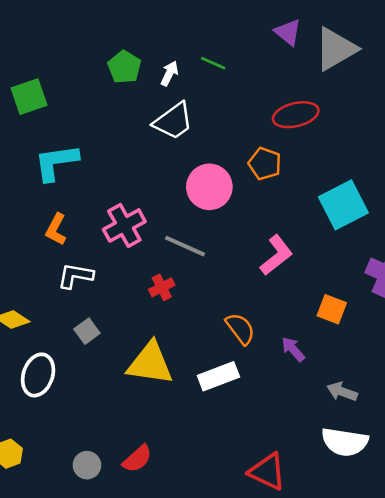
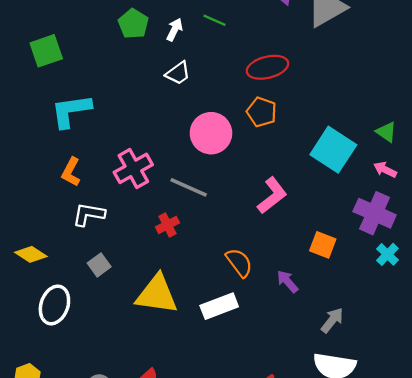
red ellipse: (296, 115) -> (267, 67), moved
white trapezoid: (173, 121) -> (178, 73), size x0.7
cyan square: (343, 205) -> (333, 150), turned -30
gray arrow: (342, 392) -> (332, 320), turned 108

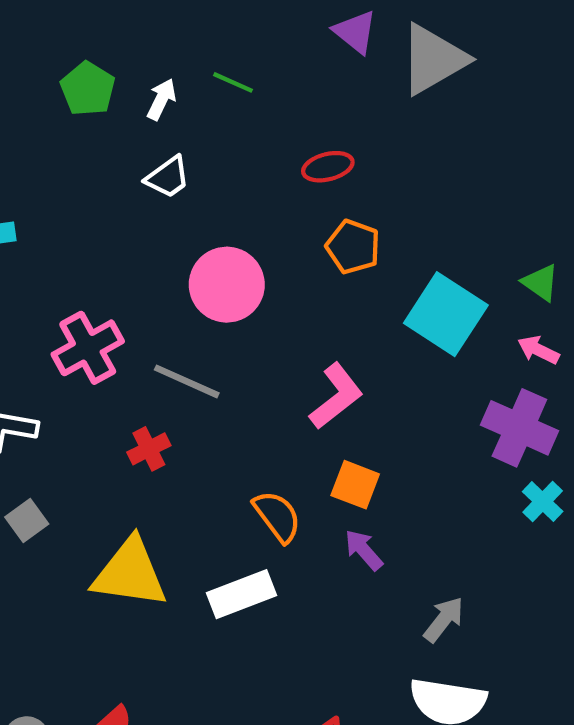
red ellipse: (267, 67) -> (328, 167), size x0.7
orange pentagon: (262, 112) -> (353, 247), moved
orange square: (323, 245) -> (355, 485), moved

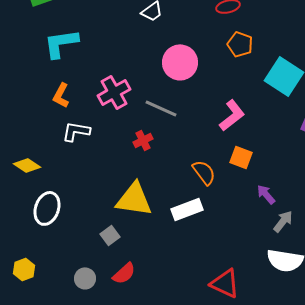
gray square: (27, 520) -> (110, 235), moved
purple arrow: (364, 550) -> (266, 194), moved

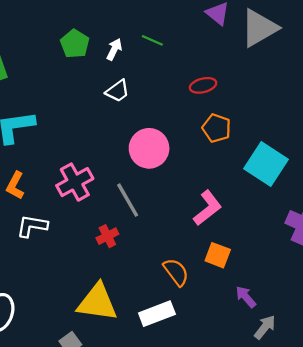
gray line: (161, 108) -> (128, 200), turned 36

